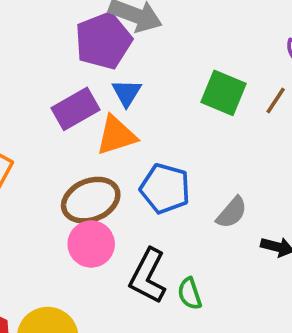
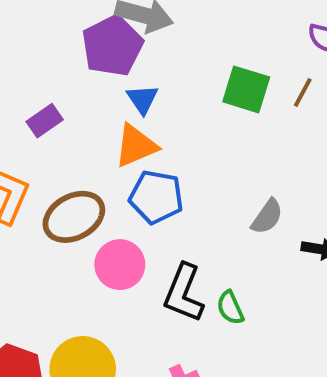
purple rectangle: (76, 109) -> (45, 121), moved, size x0.7
blue pentagon: (165, 188) -> (156, 197), moved
brown ellipse: (91, 200) -> (74, 217), moved

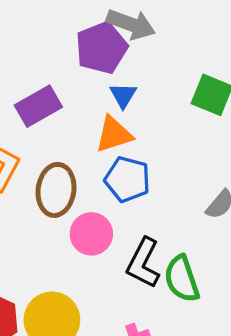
purple rectangle: (45, 121) -> (38, 106), size x1.5
brown ellipse: (74, 217) -> (56, 190), turned -60
green semicircle: (230, 308) -> (182, 279), size x1.6

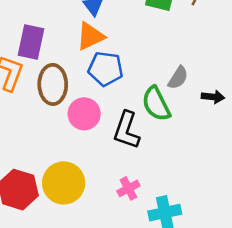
purple rectangle: (38, 106) -> (31, 42), moved, turned -40
green semicircle: (182, 279) -> (156, 104), moved

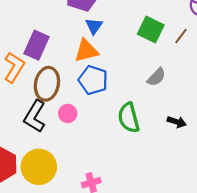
gray semicircle: (178, 78) -> (156, 77), moved
pink circle: (84, 114) -> (68, 113), size x0.7
black L-shape: (127, 130) -> (35, 116), moved

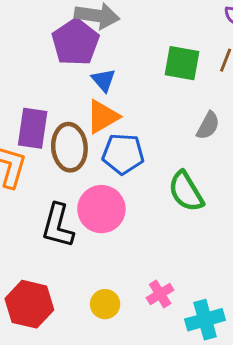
brown ellipse: (47, 84) -> (69, 147), moved
pink circle: (68, 113) -> (101, 209), size x1.8
yellow circle: (39, 167) -> (105, 304), moved, size x0.6

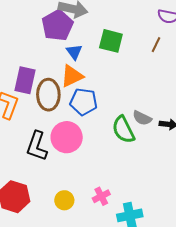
green square: (182, 63) -> (111, 41), moved
gray semicircle: (208, 126) -> (142, 118), moved, turned 84

